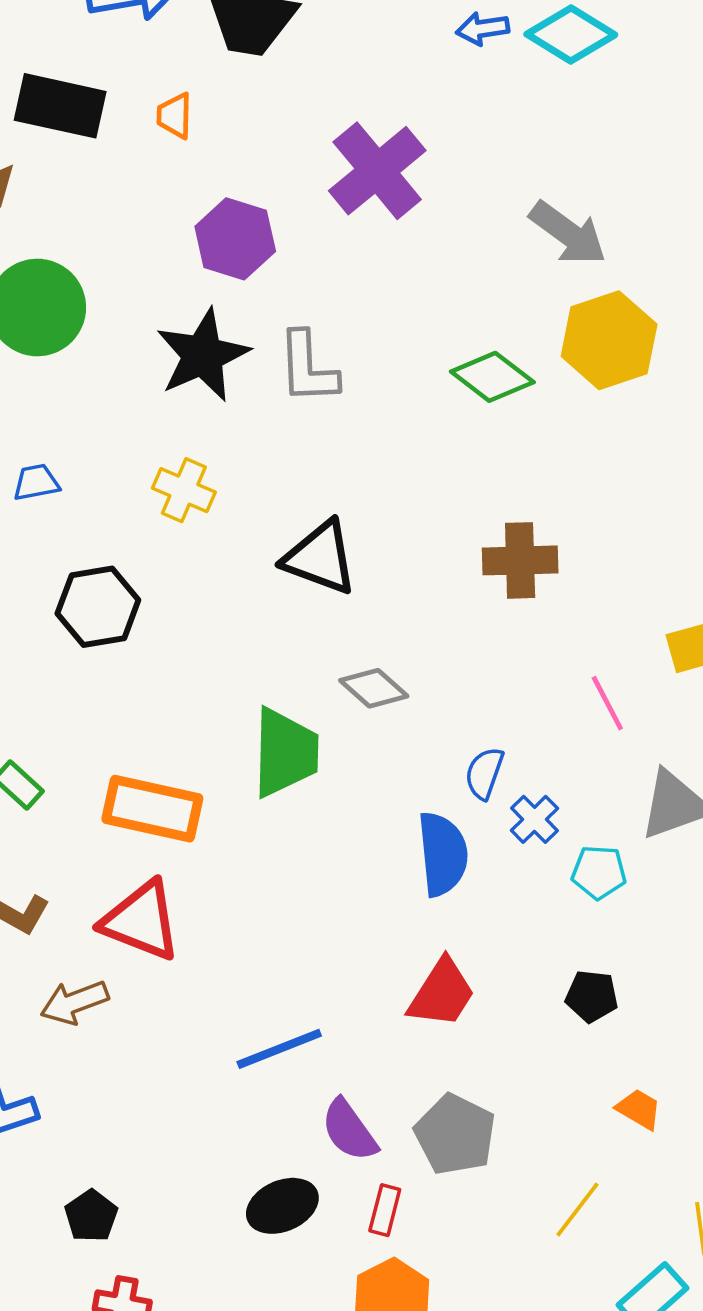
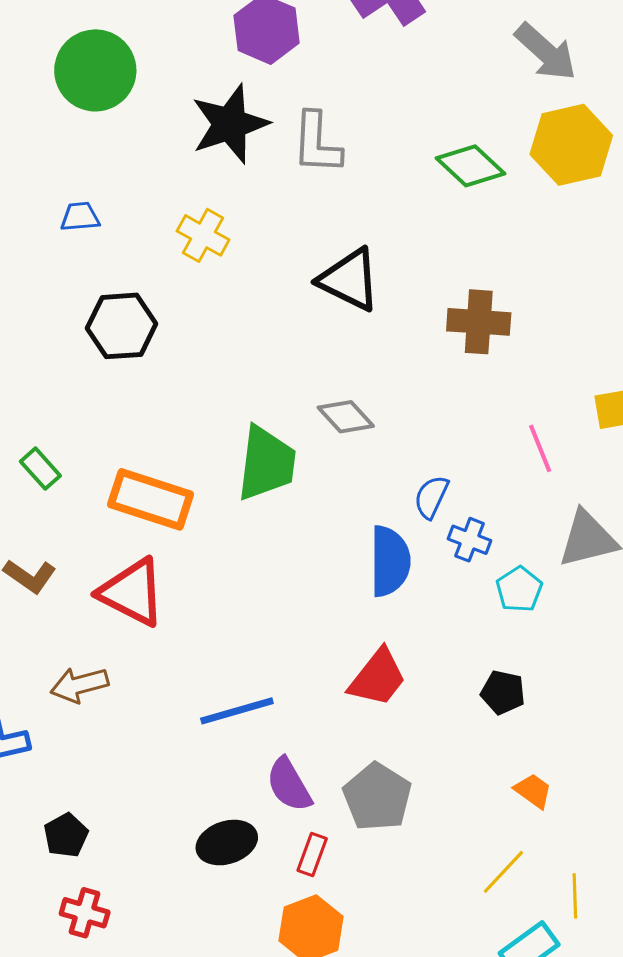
black triangle: (320, 558) -> (349, 280), moved
blue cross: (534, 819) -> (469, 540), turned -30
cyan pentagon: (599, 872) -> (519, 589), turned 30
brown arrow: (74, 1002) -> (79, 685), moved
yellow line: (577, 1209) -> (503, 872), moved

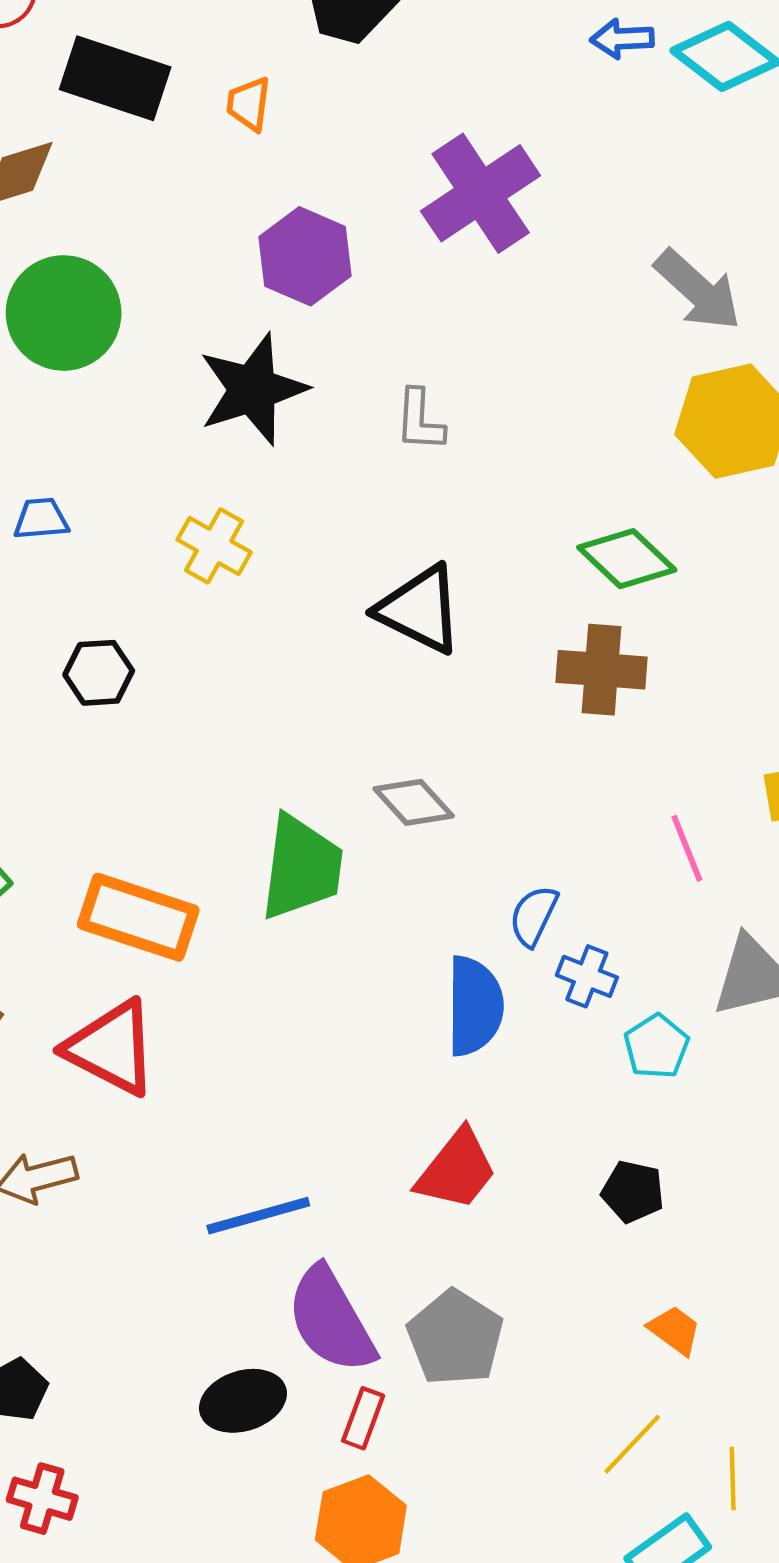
gray L-shape: (317, 143) -> (420, 420), moved, size x0.7
green diamond: (471, 166) -> (627, 559), moved
black hexagon: (122, 326) -> (99, 673), size x0.7
purple semicircle: (289, 785) -> (331, 1320), size x1.4

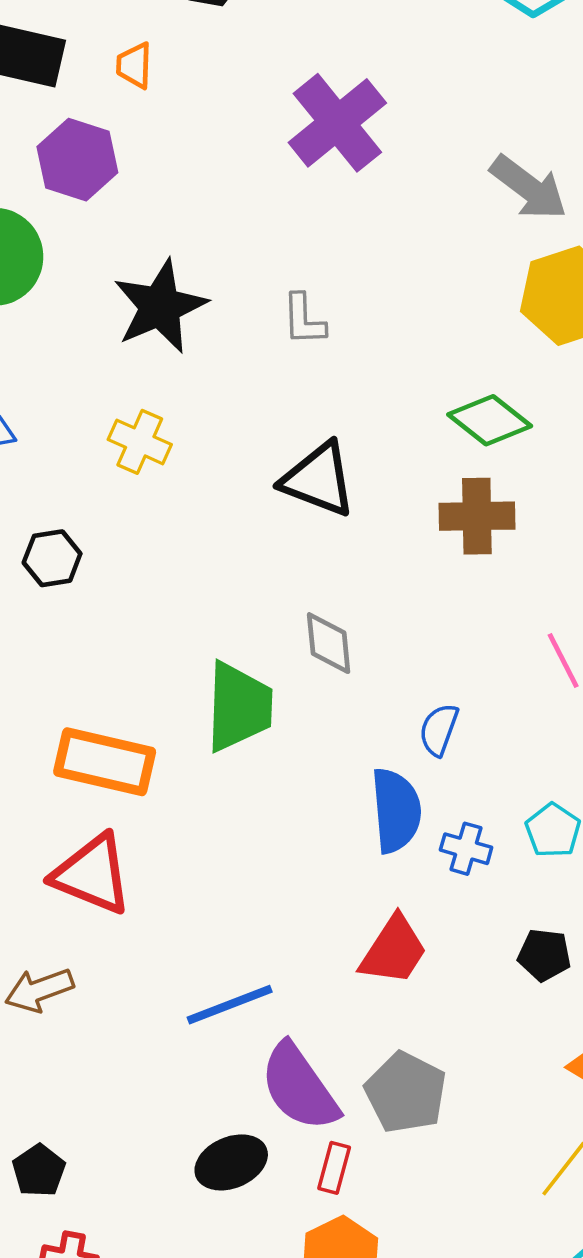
purple hexagon: (305, 256) -> (77, 160), moved
gray diamond: (414, 802) -> (329, 643), turned 42
blue cross: (587, 976) -> (466, 849), moved

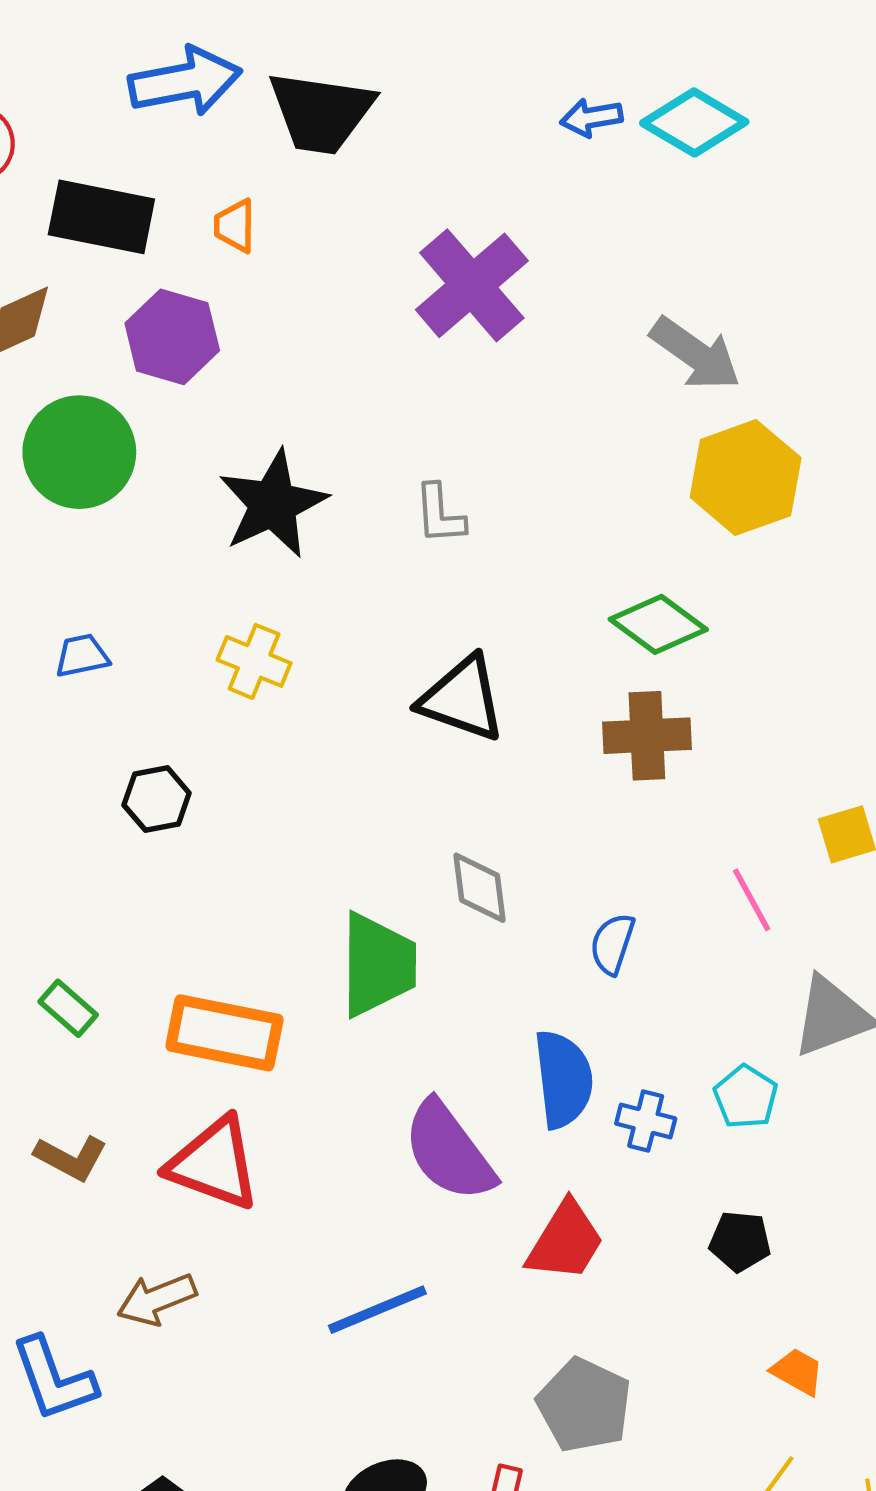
blue semicircle: (439, 730) -> (612, 944), moved
purple semicircle: (299, 1087) -> (449, 1151), moved

